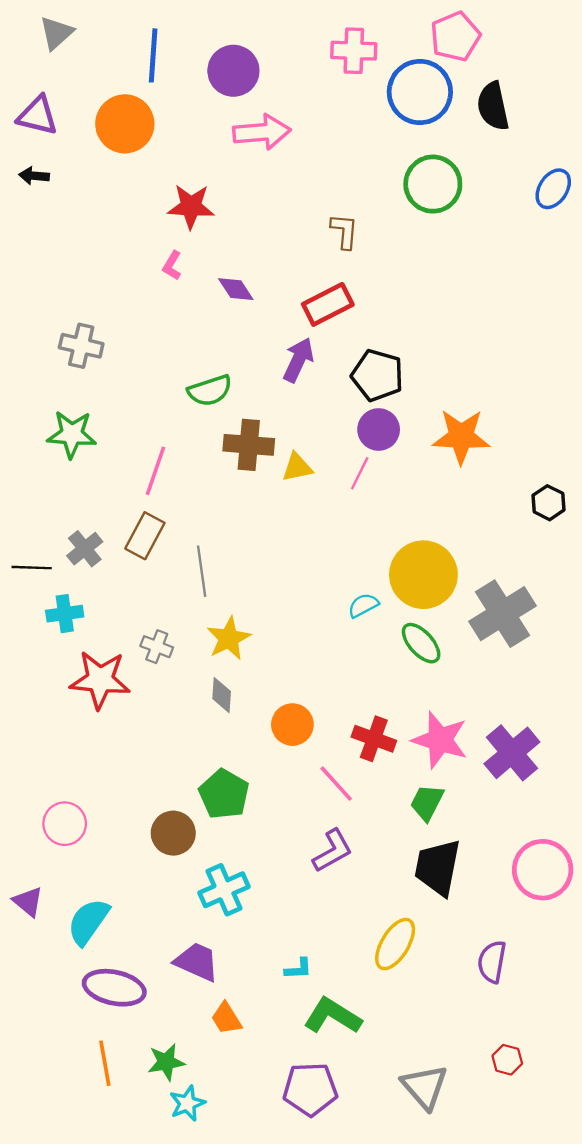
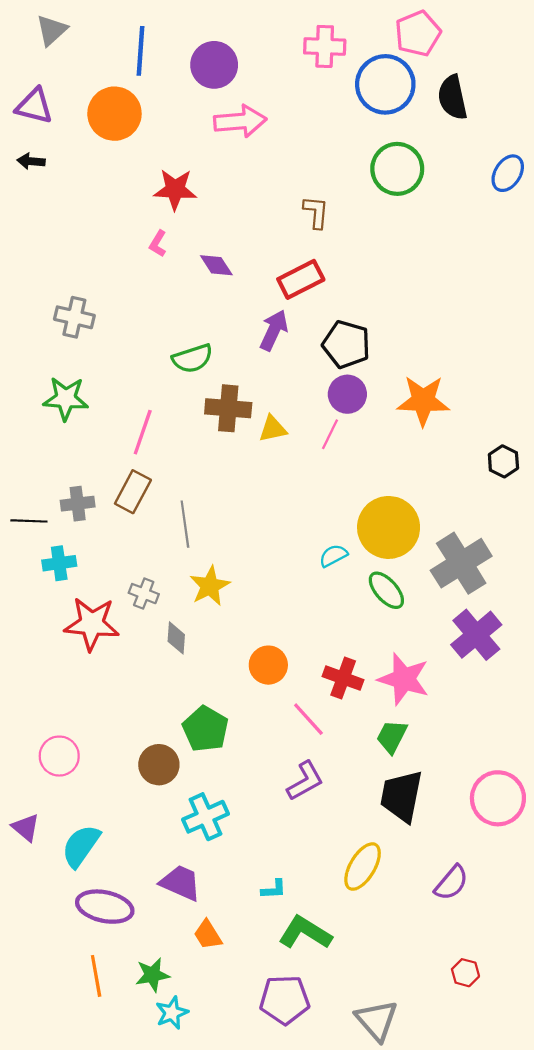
gray cross: (85, 549) -> (78, 504), turned 32
gray diamond: (222, 695) -> (176, 638), moved
purple cross: (512, 753) -> (476, 635), moved
purple semicircle: (492, 962) -> (451, 883), turned -150
gray triangle: (425, 1087) -> (377, 1020), moved

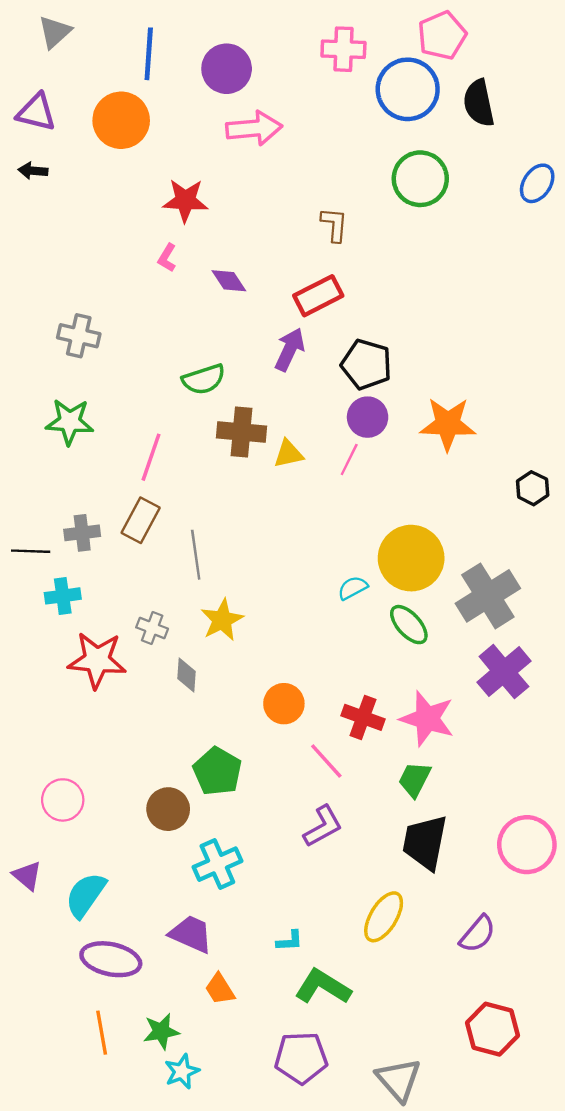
red hexagon: (465, 973) -> (492, 1029), size x1.8

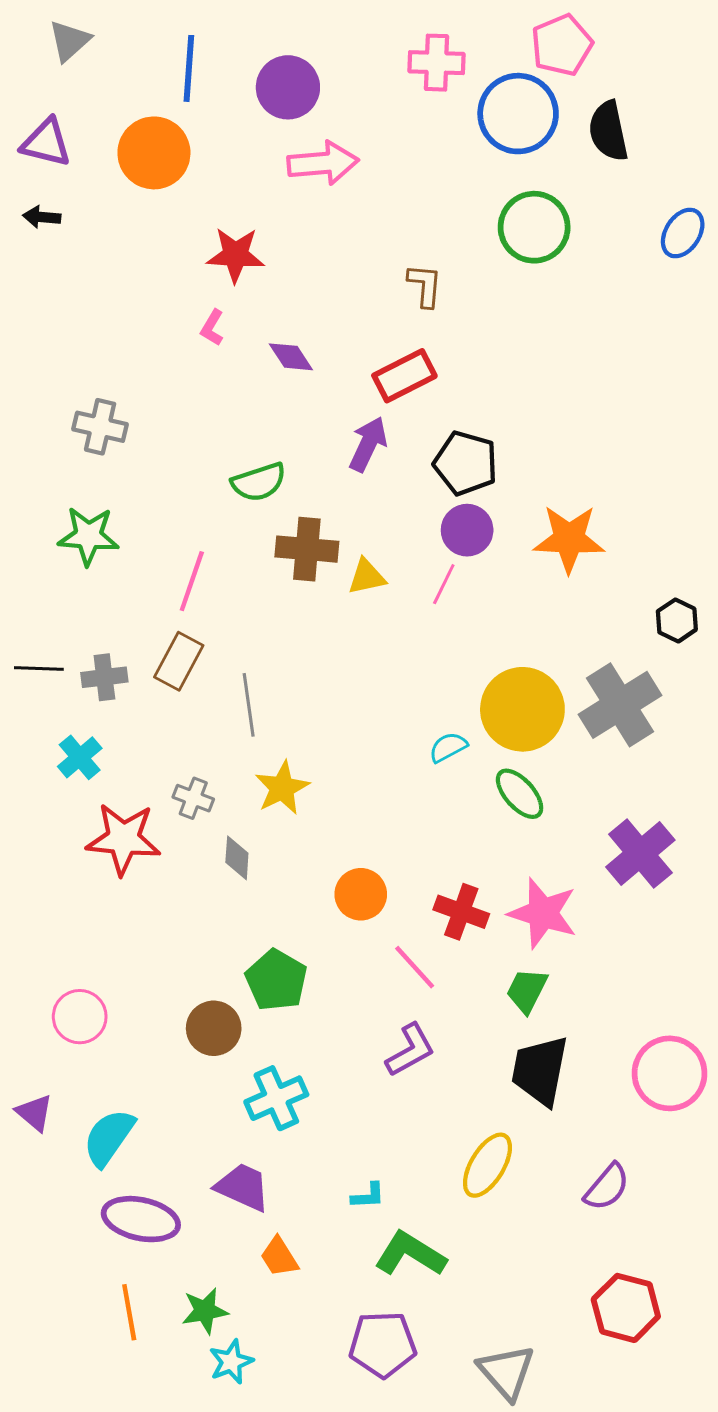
black line: (31, 551) -> (39, 669), moved
cyan cross: (63, 596) -> (80, 757), turned -32
gray cross: (488, 596) -> (620, 705), moved

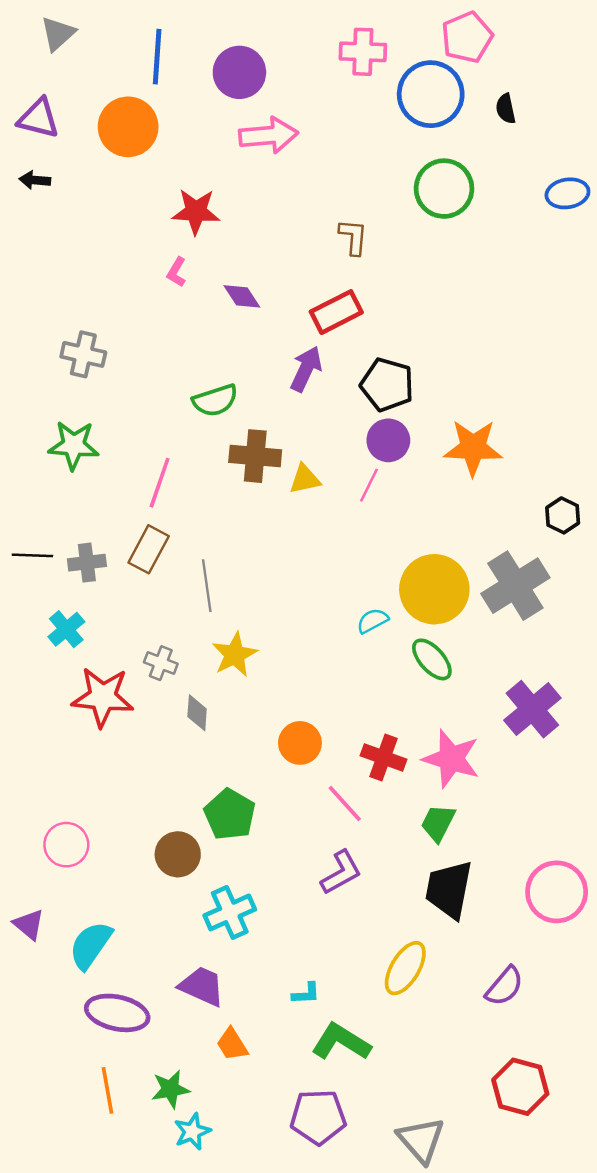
black semicircle: (608, 131) -> (506, 109), size x0.6
blue ellipse: (683, 233) -> (567, 193), turned 48

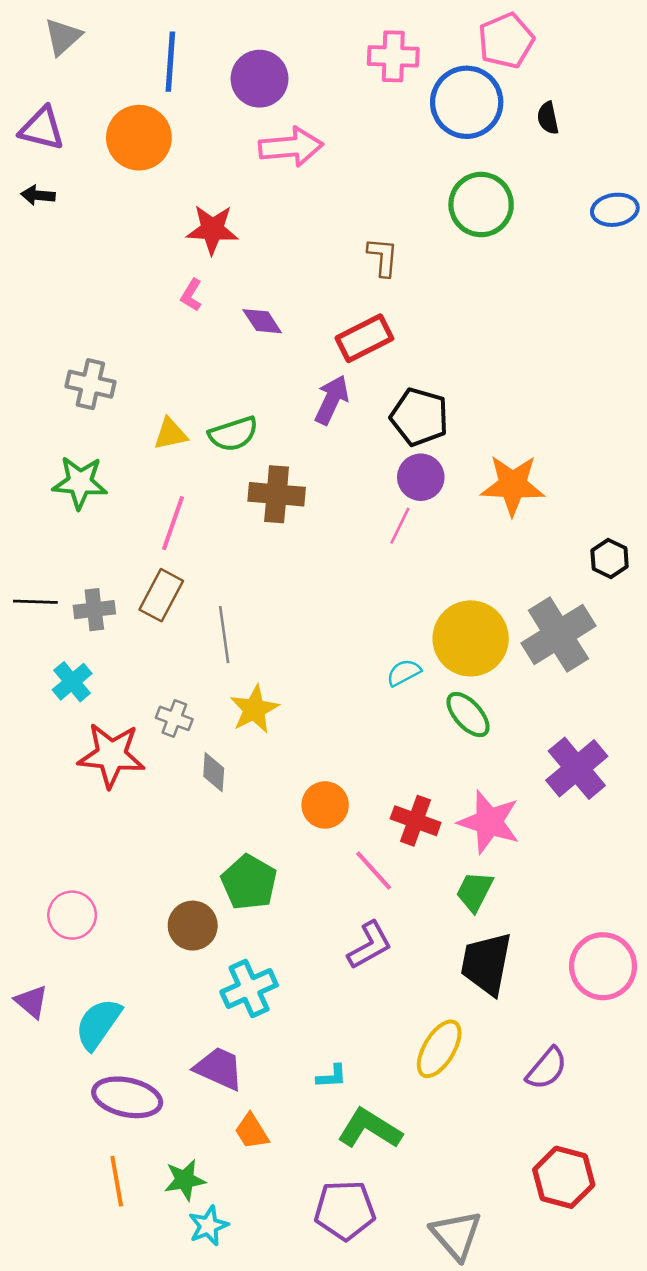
yellow triangle: (305, 479) -> (170, 434), moved

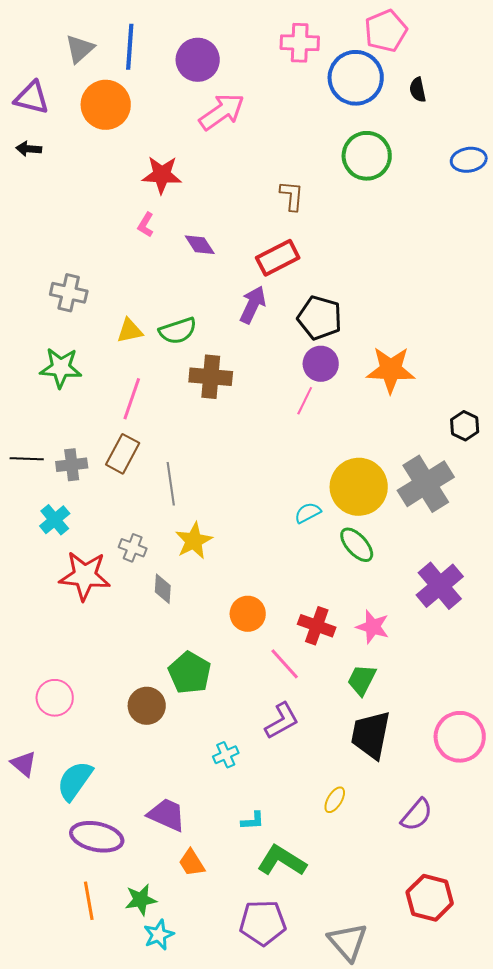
gray triangle: (63, 37) -> (80, 49), moved
pink arrow: (291, 147) -> (222, 112), turned -30
pink star: (489, 822) -> (373, 627), size x0.7
cyan cross: (249, 988) -> (226, 755), moved, size x0.6
yellow ellipse: (439, 1049) -> (335, 800), size x0.6

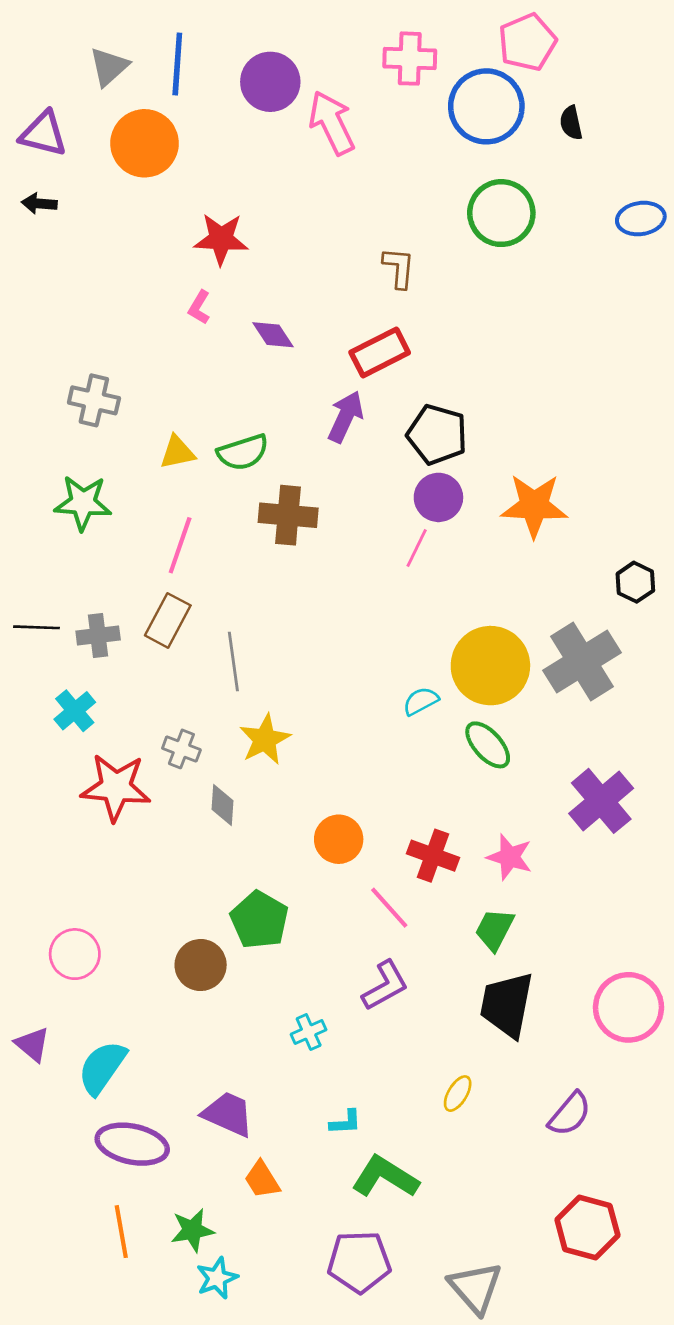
pink arrow: (222, 112) -> (332, 123), moved, turned -81

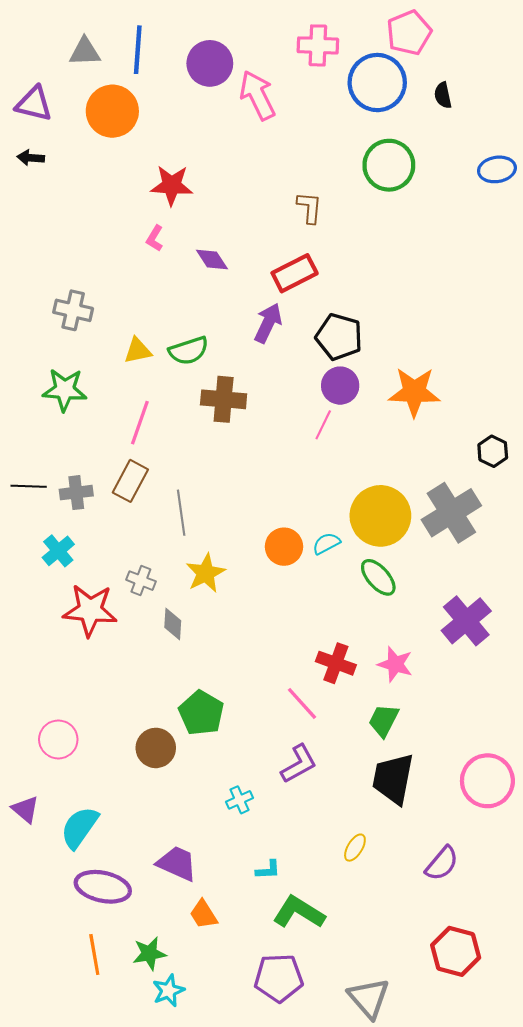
gray triangle: (109, 67) -> (85, 52), turned 40
orange circle: (339, 839) -> (284, 547), moved

